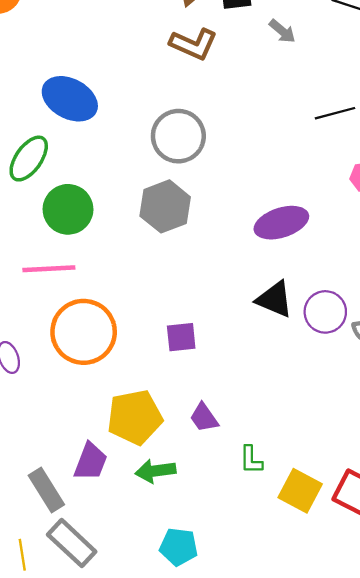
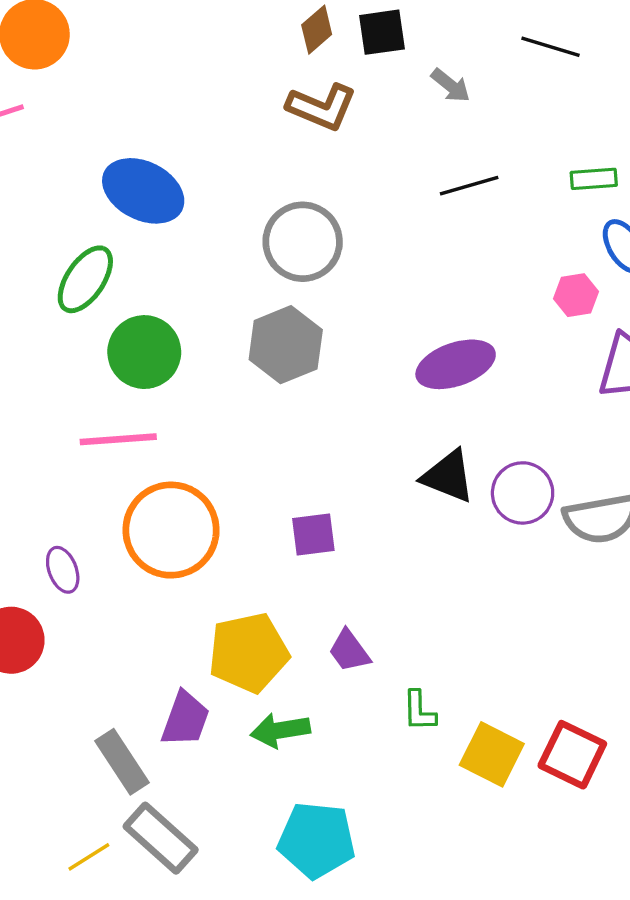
black line: (335, 113) -> (469, 186), moved
cyan pentagon: (179, 547) -> (317, 840), size x1.4
yellow line: (22, 555) -> (89, 857), turned 68

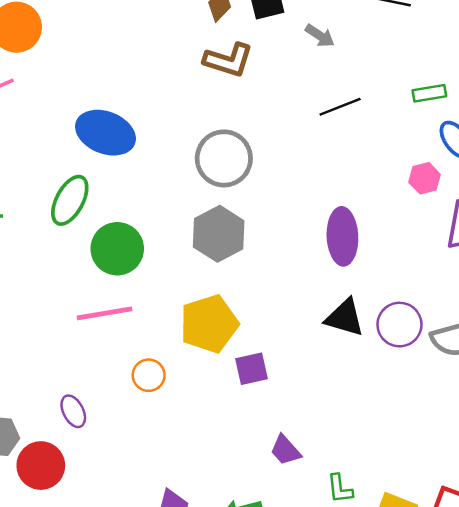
purple ellipse: (456, 364) -> (342, 236), turned -68
orange circle: (171, 530) -> (149, 375), size x0.5
yellow pentagon: (248, 653) -> (209, 324), moved

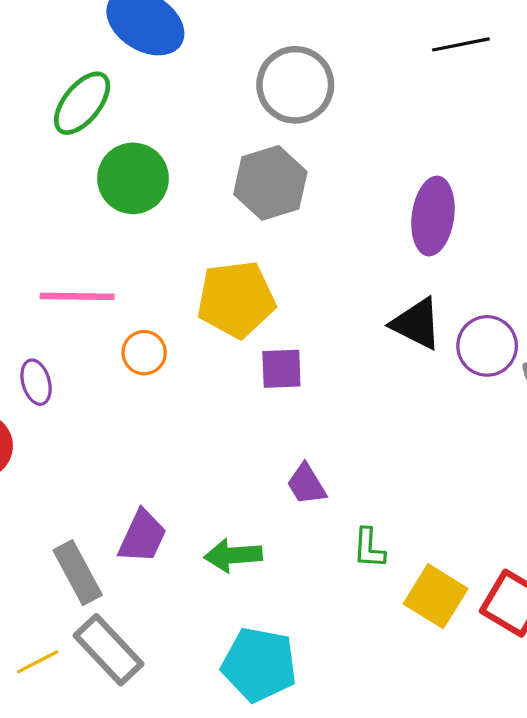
pink line: (104, 313) -> (77, 296), moved

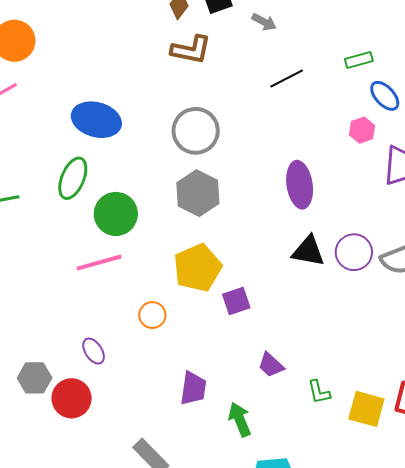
pink line: (77, 296) -> (99, 263), moved
purple trapezoid: (142, 536) -> (193, 388), moved
green arrow: (233, 555) -> (240, 420), turned 88

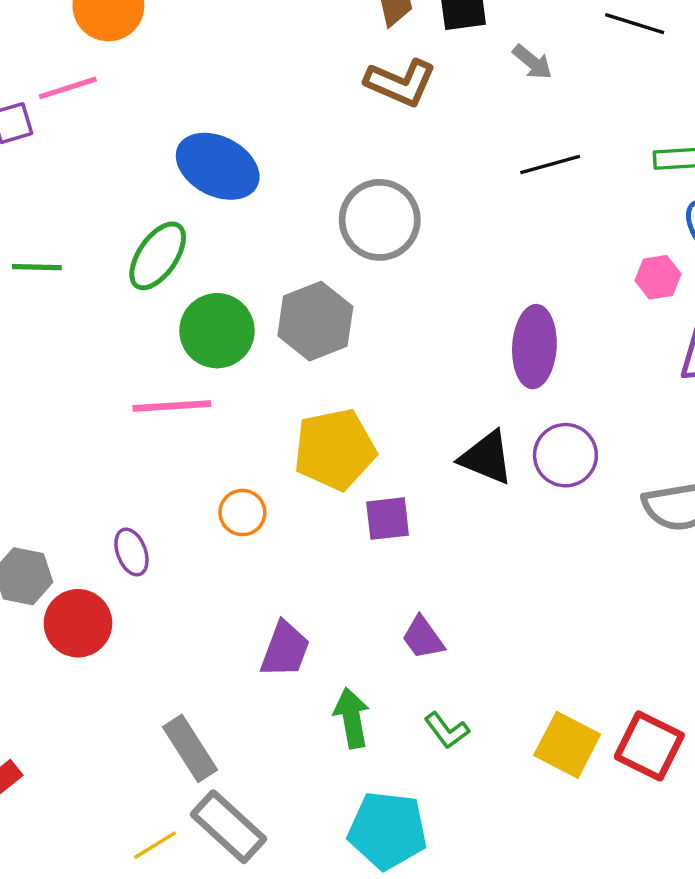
gray hexagon: (198, 193) -> (315, 321), moved
black triangle: (308, 251) -> (486, 458), moved
purple circle: (354, 252) -> (565, 455), moved
green L-shape: (319, 392) -> (447, 730), moved, turned -36

